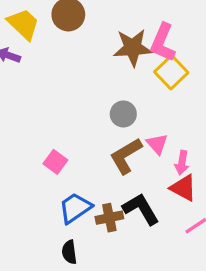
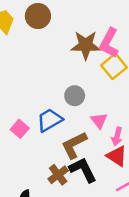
brown L-shape: (126, 156) -> (74, 145), moved
blue trapezoid: (75, 208) -> (50, 120), moved
brown cross: (109, 218) -> (58, 175), turned -30

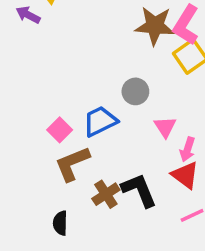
brown L-shape: (74, 145) -> (72, 164), moved

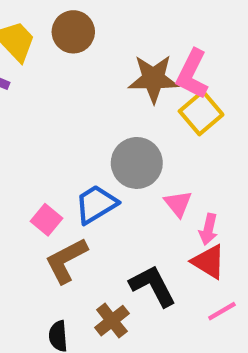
gray circle: (135, 91) -> (137, 163), size x1.5
brown cross: (106, 194) -> (112, 321), moved

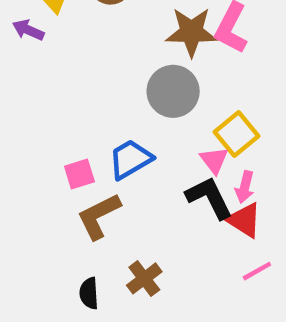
yellow square: (201, 113) -> (237, 134), moved
gray circle: (137, 163) -> (173, 91), moved
pink square: (47, 220) -> (79, 174), turned 32
black L-shape: (153, 286) -> (209, 198), moved

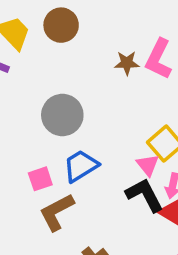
brown star: (191, 32) -> (127, 63), size x0.6
gray circle: (173, 91) -> (62, 115), moved

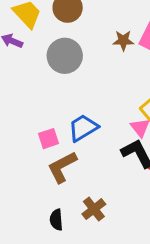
gray circle: (62, 115) -> (65, 56), moved

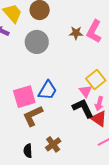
blue trapezoid: (83, 128) -> (47, 90), turned 150
pink square: (48, 139) -> (24, 97), size x1.6

